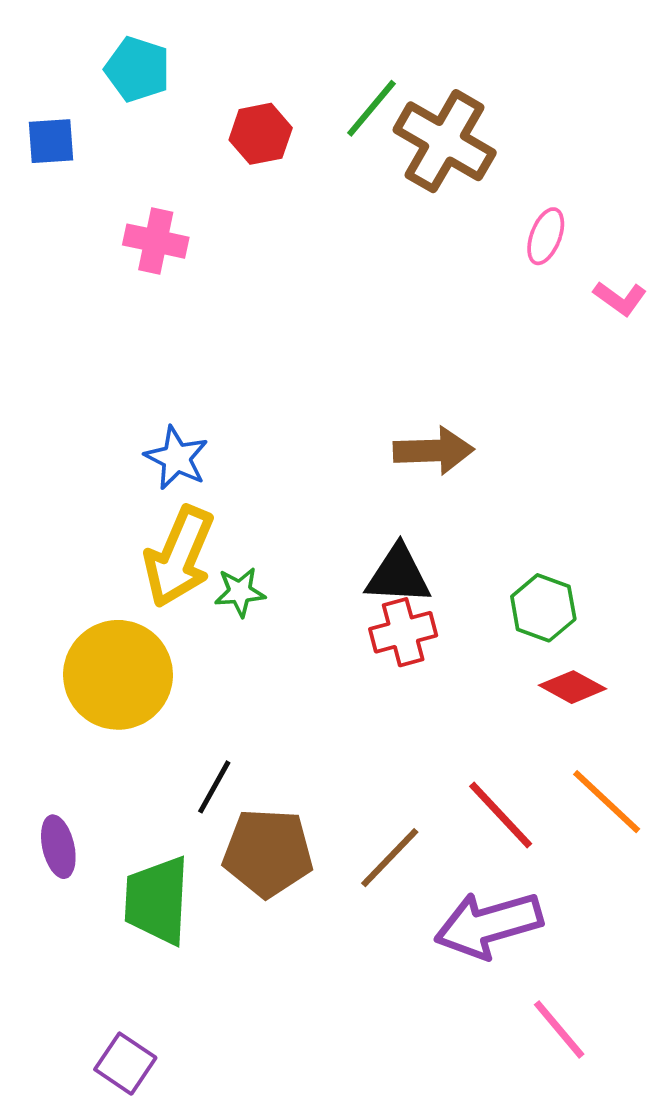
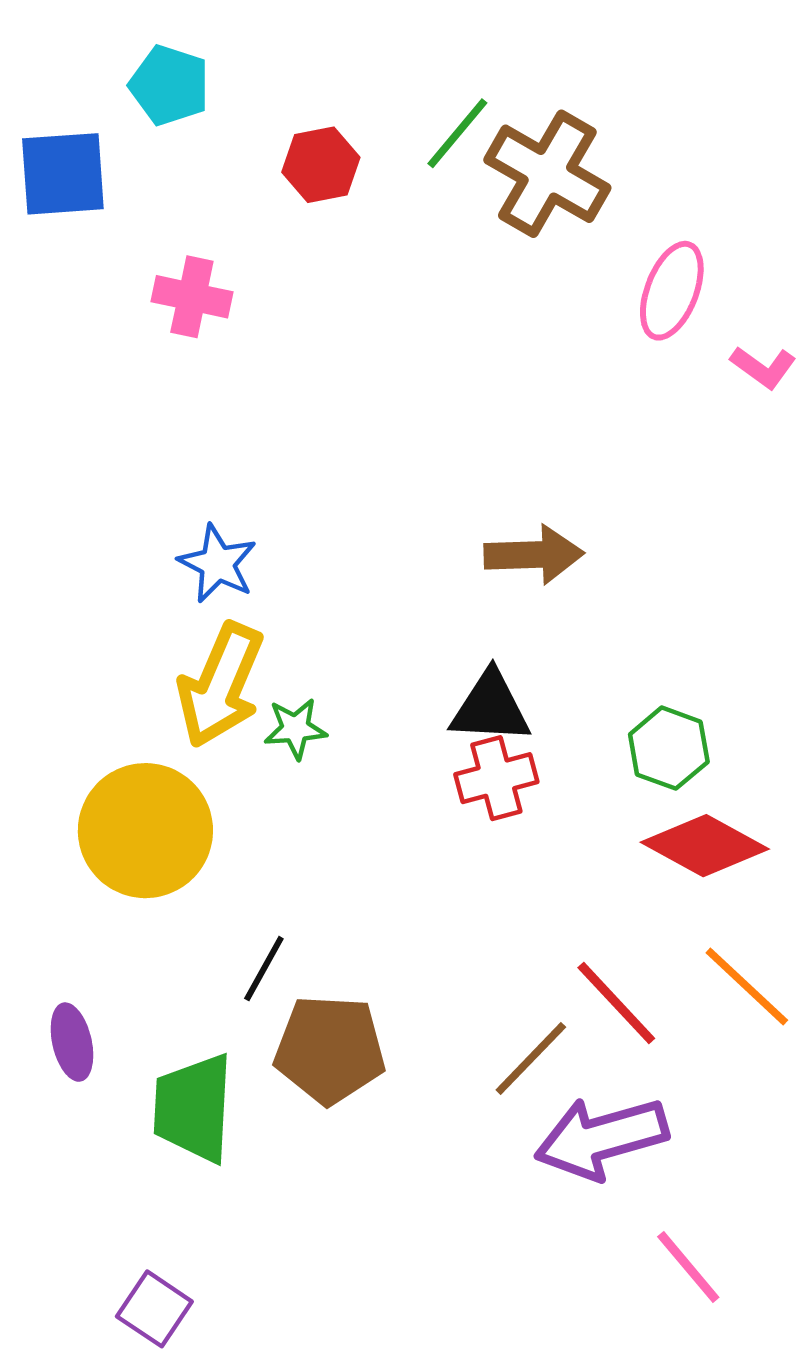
blue square: (51, 141) -> (63, 174), size x1.5
pink ellipse: (546, 236) -> (672, 291), size x1.4
red diamond: (573, 687) -> (705, 846), size x1.5
brown line: (390, 858) -> (531, 1059), moved

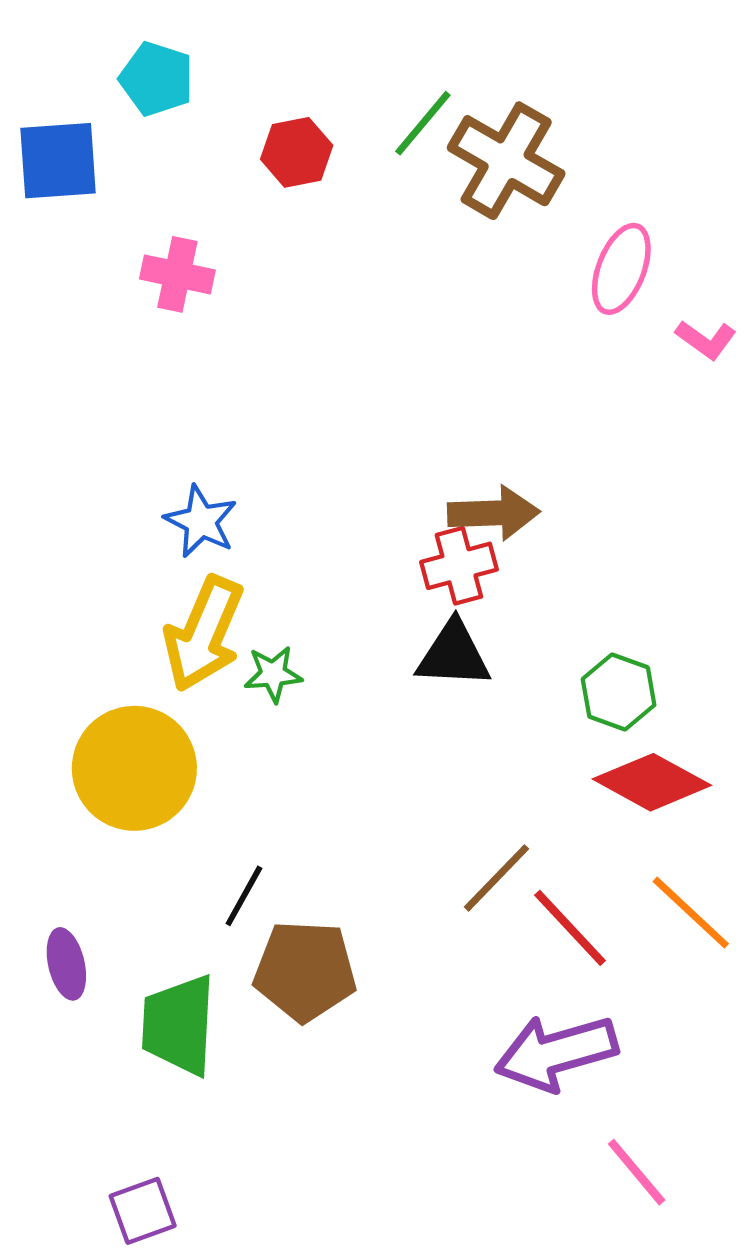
red cross: (496, 778) -> (459, 566), moved
brown line: (531, 1059) -> (496, 878), moved
purple square: (154, 1309) -> (143, 1211), turned 36

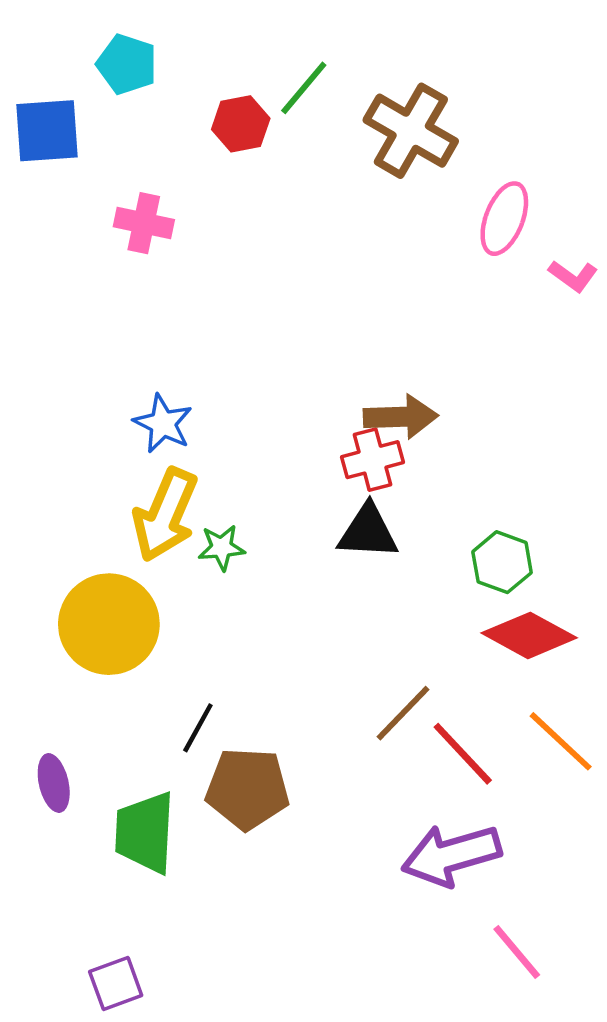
green line: (423, 123) -> (304, 88), moved

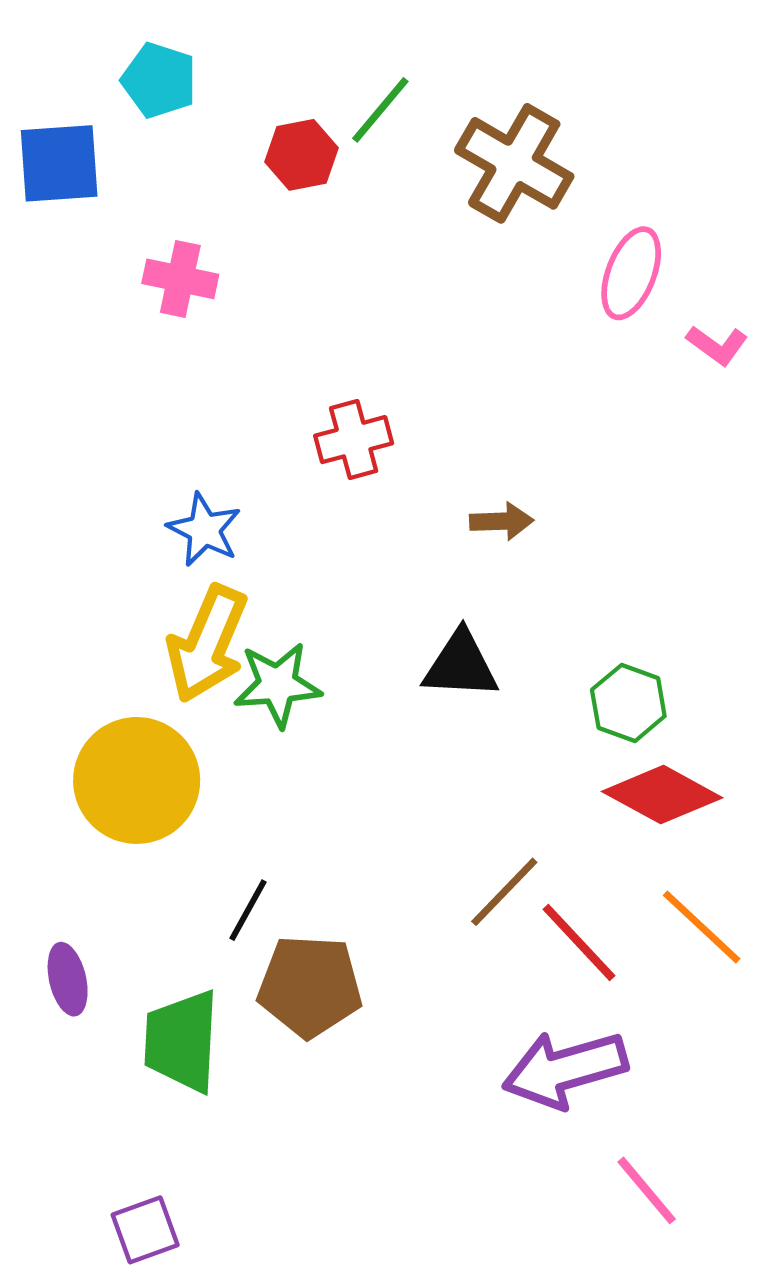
brown arrow: (401, 417) -> (502, 521), size x0.7
red cross: (373, 460) -> (354, 440), moved
green star: (222, 548) -> (278, 685), size x1.5

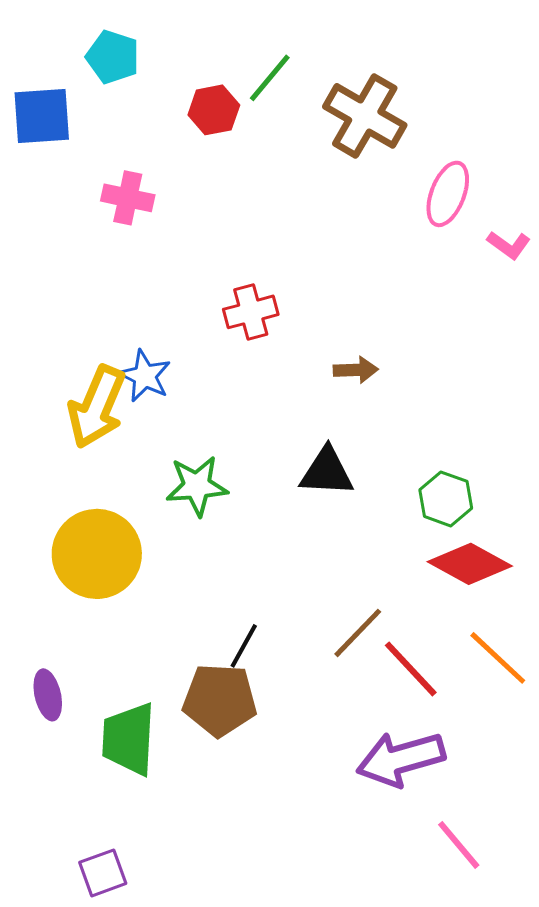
yellow arrow: (207, 644) -> (97, 407), moved
black line: (248, 910) -> (244, 646), moved

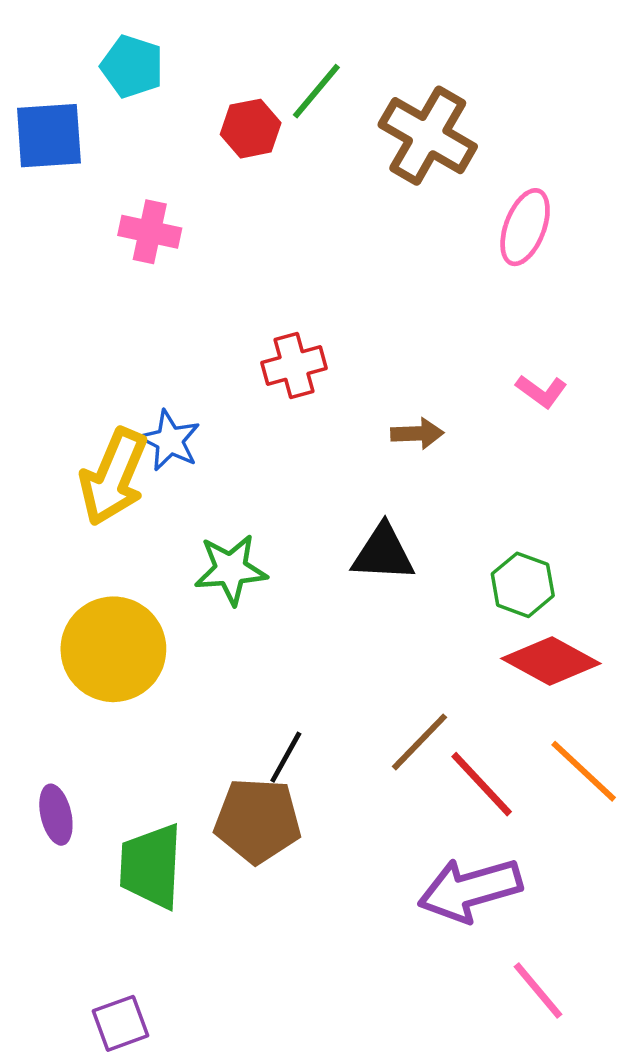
pink L-shape: (509, 245) -> (541, 391), moved

